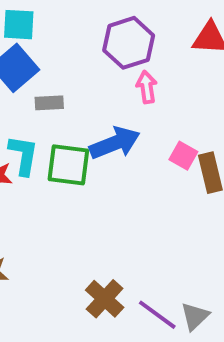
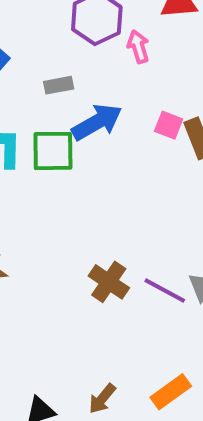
pink arrow: (147, 87) -> (138, 47), moved
gray rectangle: (49, 103) -> (59, 85), moved

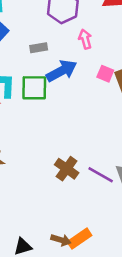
pink arrow: (138, 47) -> (85, 39), moved
orange rectangle: (171, 392) -> (79, 239), moved
brown arrow: (102, 399) -> (61, 240), turned -114

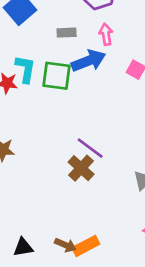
pink arrow: (85, 39) -> (106, 34), moved
purple line: (101, 175) -> (90, 148), moved

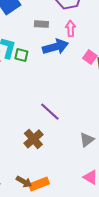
green square: (56, 76) -> (21, 55), moved, size x0.6
brown cross: (81, 168) -> (33, 139), moved

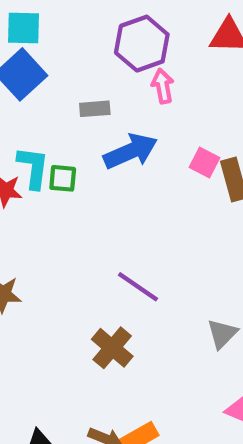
pink arrow: (71, 28) -> (163, 86), moved

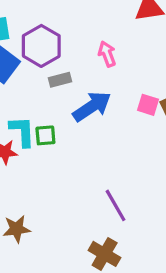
purple hexagon: (142, 44) -> (41, 46), moved
purple line: (138, 287) -> (115, 205), turned 36

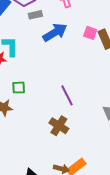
green square: (45, 135) -> (19, 88), moved

